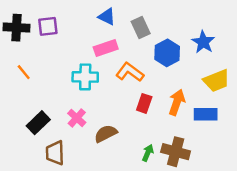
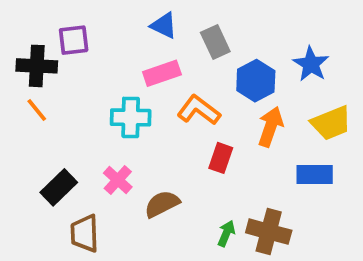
black cross: (17, 28) -> (37, 66), moved
orange arrow: (177, 102) -> (270, 127), moved

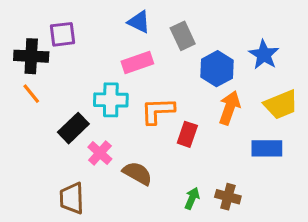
orange L-shape: (199, 110) -> (158, 111), moved, turned -39
black rectangle: (59, 187) -> (73, 128), moved
brown semicircle: (162, 204) -> (137, 173), turned 56
brown cross: (269, 232) -> (228, 197), size x0.7

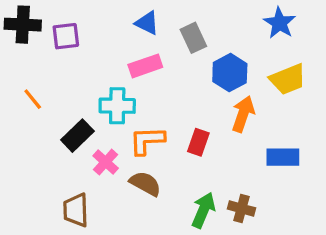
blue star: (264, 55) -> (280, 23), moved
black cross: (31, 56) -> (23, 25), moved
yellow trapezoid: (281, 105) -> (288, 79), moved
orange L-shape: (158, 111) -> (147, 141), moved
green arrow: (192, 198) -> (203, 210), size x1.5

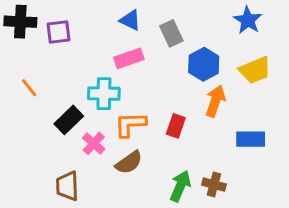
brown semicircle: (145, 184) -> (129, 163), turned 116

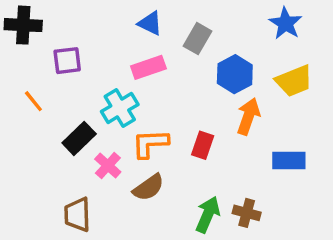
purple square: (58, 32) -> (67, 61), moved
gray rectangle: (171, 33) -> (198, 39), turned 55
cyan cross: (104, 94) -> (120, 108), turned -32

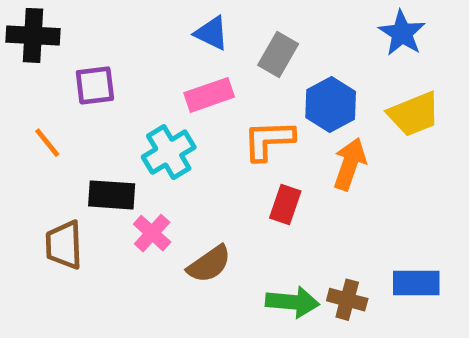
black rectangle: (79, 138) -> (112, 195), turned 48
orange L-shape: (150, 144) -> (269, 140), moved
blue rectangle: (289, 160) -> (416, 283), moved
brown trapezoid: (77, 215) -> (64, 245), moved
green arrow: (208, 215) -> (292, 302), turned 72

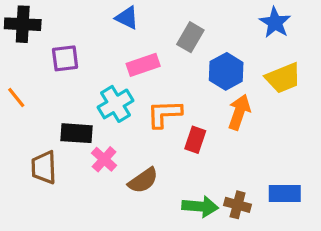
blue triangle: (212, 33) -> (127, 18), moved
orange L-shape: (269, 140) -> (164, 114), moved
orange line: (47, 143) -> (16, 97), moved

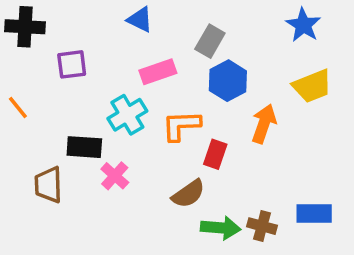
blue hexagon: (226, 71) -> (228, 81), moved
brown semicircle: (143, 180) -> (188, 194), moved

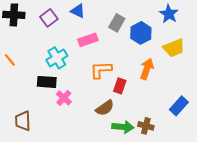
purple square: (72, 64) -> (49, 18), moved, turned -30
blue hexagon: (228, 81) -> (141, 33), moved
cyan cross: (127, 115) -> (57, 58), moved
brown trapezoid: (48, 185) -> (23, 121), moved
blue rectangle: (314, 213) -> (179, 106), moved, turned -48

